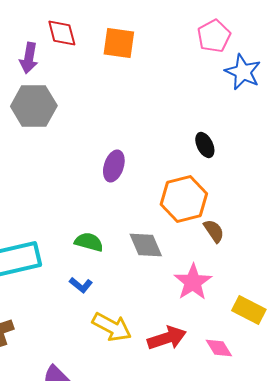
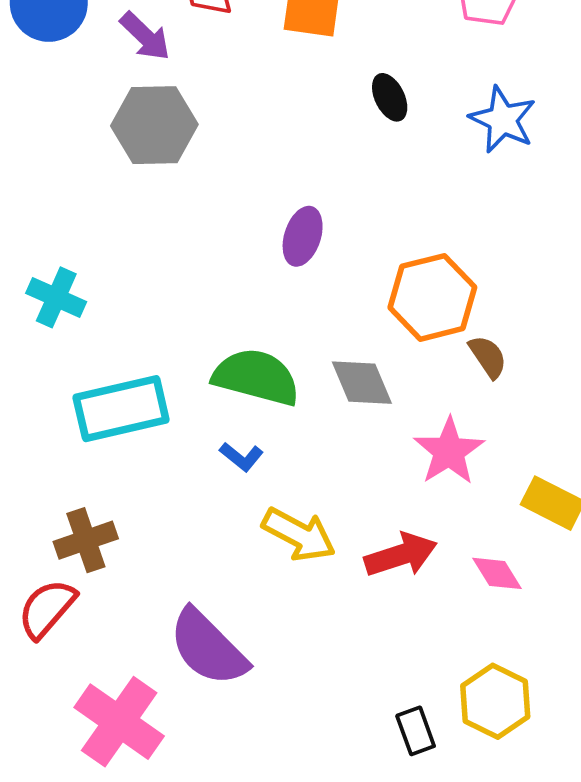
purple arrow: (29, 58) -> (145, 36), turned -56
blue star: (243, 72) -> (503, 120), moved
black ellipse: (205, 145) -> (390, 97), moved
green semicircle: (89, 242) -> (256, 377), size x1.6

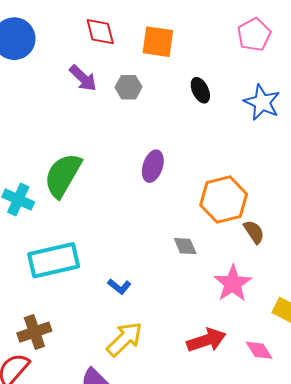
purple arrow: (145, 36) -> (83, 78), moved
gray hexagon: (154, 125) -> (129, 87), moved, size x0.6
green semicircle: (256, 377) -> (63, 175), moved, turned -75
gray diamond: (362, 383) -> (185, 246), size x0.7
yellow arrow: (299, 535) -> (124, 339), moved, turned -72

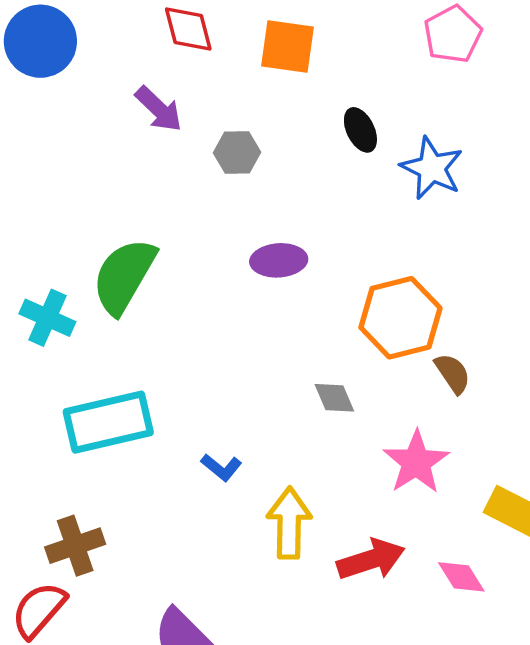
gray hexagon: (129, 87) -> (237, 153), moved
blue star: (262, 102) -> (432, 168), moved
purple ellipse: (153, 166) -> (279, 260), turned 68
yellow arrow: (124, 339) -> (289, 523), moved, turned -45

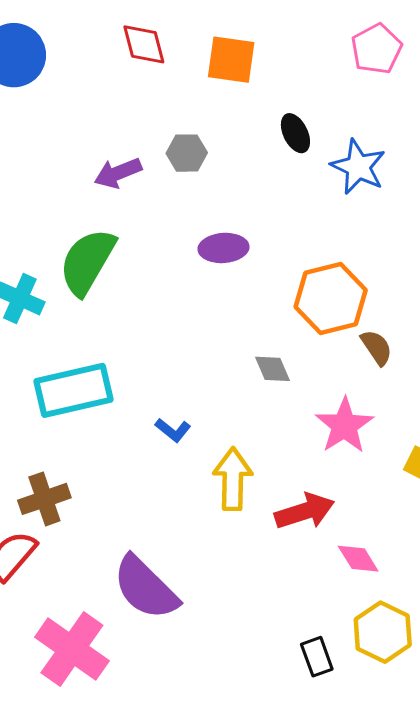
purple arrow: (159, 109) -> (118, 173), moved, turned 114
pink diamond: (461, 577) -> (358, 559), moved

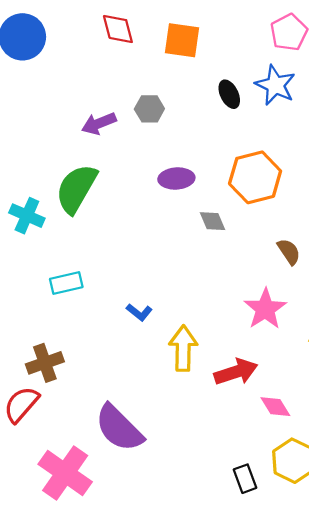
blue star: (358, 167) -> (275, 85), moved
orange hexagon: (331, 298) -> (255, 177), moved
gray diamond: (272, 369) -> (212, 221), moved
cyan rectangle: (74, 390) -> (66, 283), size x0.6

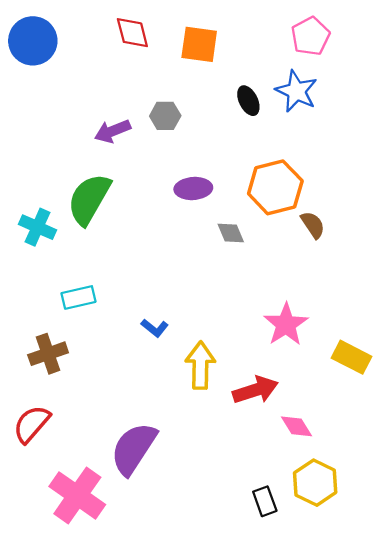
brown semicircle: (289, 252) -> (313, 225), moved
brown cross: (45, 363) -> (48, 354), moved
purple semicircle: (119, 428) -> (134, 449), turned 78

